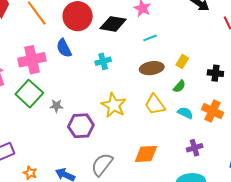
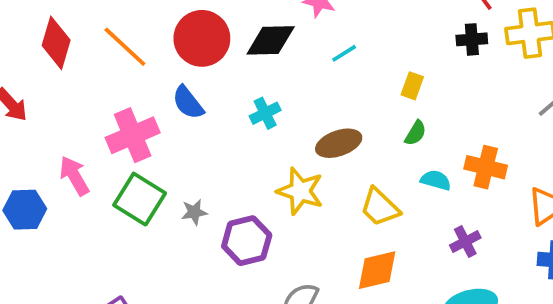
brown ellipse: (152, 68) -> (339, 143), moved
black cross: (215, 73) -> (472, 39), moved
yellow trapezoid: (155, 104) -> (380, 207), moved

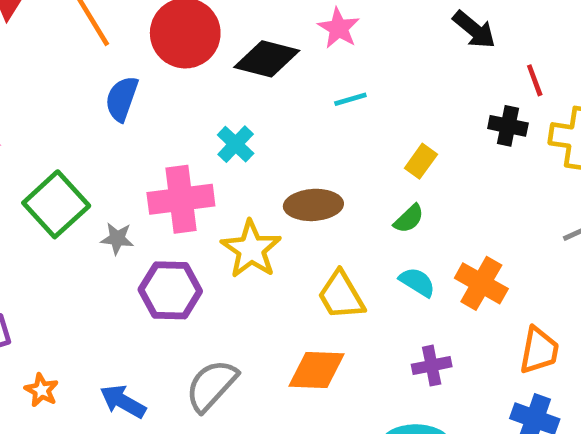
blue semicircle: (188, 103) -> (122, 99), moved, turned 42
cyan cross: (265, 113) -> (236, 144), turned -36
pink cross: (133, 135) -> (181, 199), moved

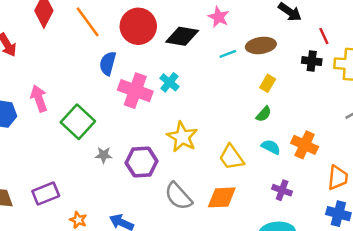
pink cross: (181, 199) -> (135, 91), moved, turned 32
brown ellipse: (313, 205) -> (261, 45), moved
gray star: (117, 238) -> (104, 155), moved
purple cross: (432, 366) -> (282, 190), turned 36
gray semicircle: (211, 385) -> (178, 196), moved, turned -80

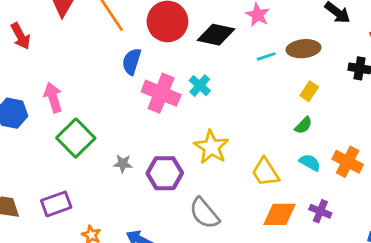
green square: (78, 122) -> (76, 138), moved
orange diamond: (222, 197) -> (279, 214), moved

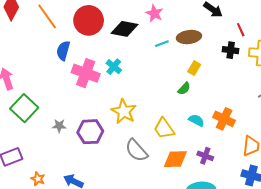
green semicircle: (303, 125) -> (184, 89), moved
gray semicircle: (204, 213) -> (136, 150), moved

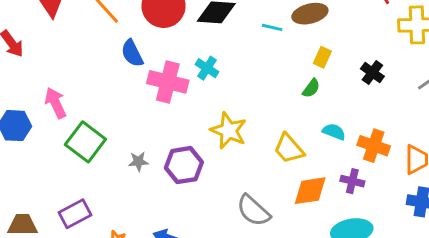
cyan line: (162, 44) -> (272, 27), turned 40
black cross: (231, 50) -> (372, 73), moved, turned 35
blue semicircle: (63, 51) -> (132, 53), turned -36
orange cross: (224, 119) -> (374, 146), moved
gray semicircle: (136, 150) -> (253, 211), moved

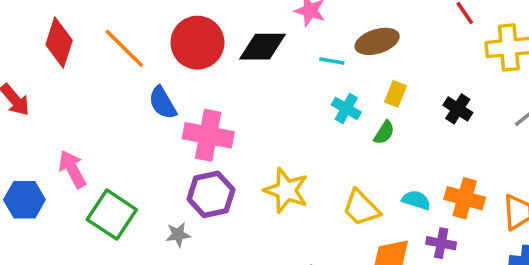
cyan cross: (207, 68) -> (346, 108), moved
cyan semicircle: (334, 132) -> (416, 200), moved
purple hexagon: (184, 165) -> (211, 194), moved

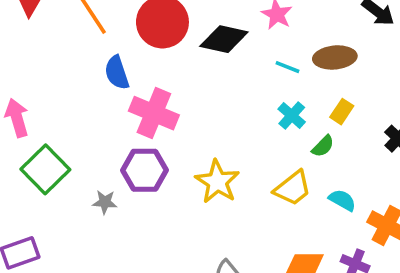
cyan semicircle: (416, 200) -> (342, 200), moved
yellow trapezoid: (361, 208) -> (293, 188), moved, turned -96

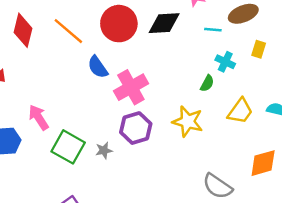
pink cross: (154, 113) -> (131, 87), turned -36
green semicircle: (323, 146) -> (207, 83), moved
gray star: (105, 202) -> (104, 150), moved

